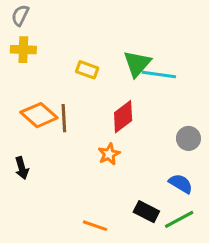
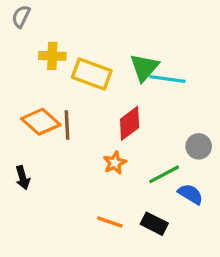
yellow cross: (23, 50) -> (52, 56), moved
yellow rectangle: (87, 70) -> (92, 74), size x1.6
green line: (179, 219) -> (164, 174), moved
orange line: (95, 226) -> (110, 222), moved

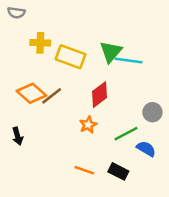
gray semicircle: (21, 16) -> (16, 13), turned -108
brown line: (67, 125) -> (52, 96), turned 55

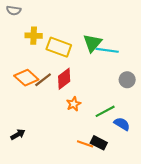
red diamond: (100, 95) -> (64, 79), moved
gray circle: (152, 112) -> (127, 80), moved
black arrow: (18, 136) -> (18, 134), moved, turned -104
orange line: (84, 170) -> (85, 144), moved

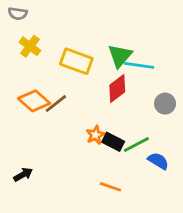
yellow cross: (34, 36) -> (30, 46), moved, turned 35
red diamond: (64, 79) -> (117, 89), moved
black rectangle: (99, 143) -> (113, 142), moved

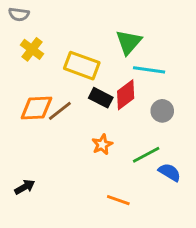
green triangle: (120, 56) -> (129, 42), moved
orange diamond: (34, 101) -> (36, 108), turned -44
gray circle: (165, 104) -> (162, 111), moved
black rectangle: (113, 142) -> (101, 98), moved

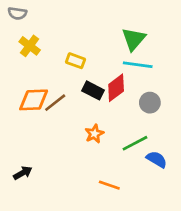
green triangle: (129, 42) -> (134, 39), moved
yellow rectangle: (82, 66) -> (75, 61), size x0.6

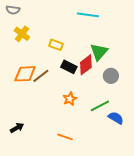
green triangle: (134, 39) -> (99, 52), moved
cyan line: (138, 65) -> (88, 15), moved
orange line: (109, 185) -> (65, 137), moved

